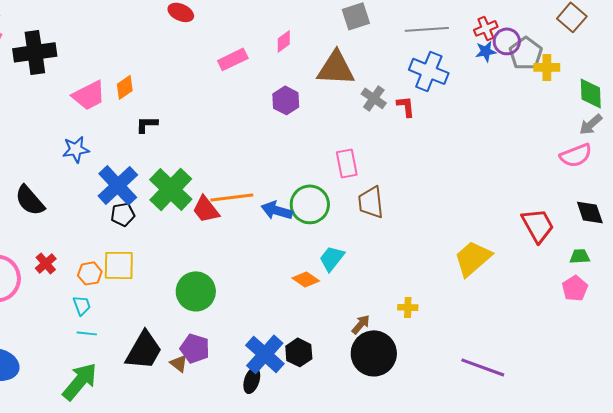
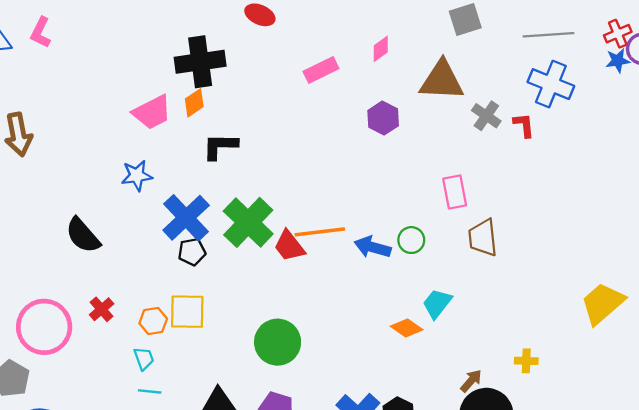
black cross: (35, 52) -> (200, 62), moved
black L-shape: (147, 124) -> (220, 146), size x1.4
green circle: (310, 204) -> (411, 240), size x0.6

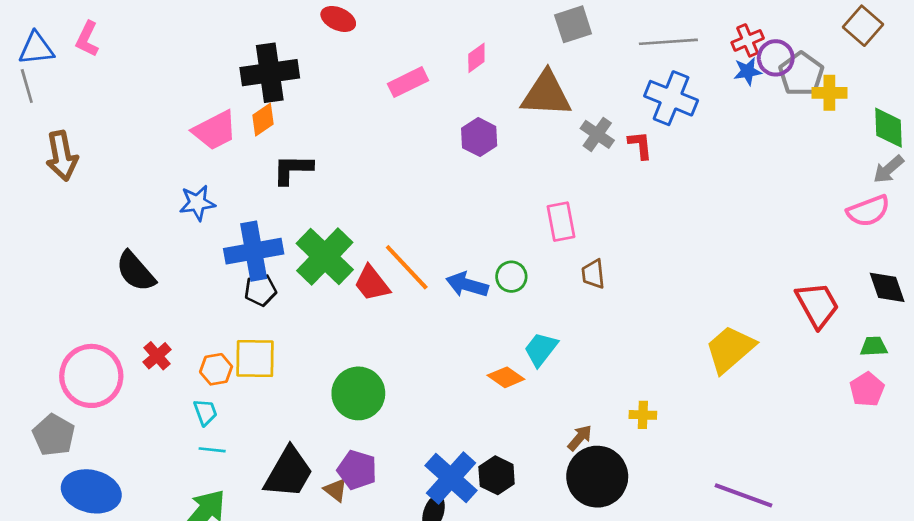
blue cross: (186, 218) -> (254, 251), turned 33
orange line: (320, 232) -> (407, 267), turned 54
brown trapezoid: (483, 238) -> (593, 274), size x0.7

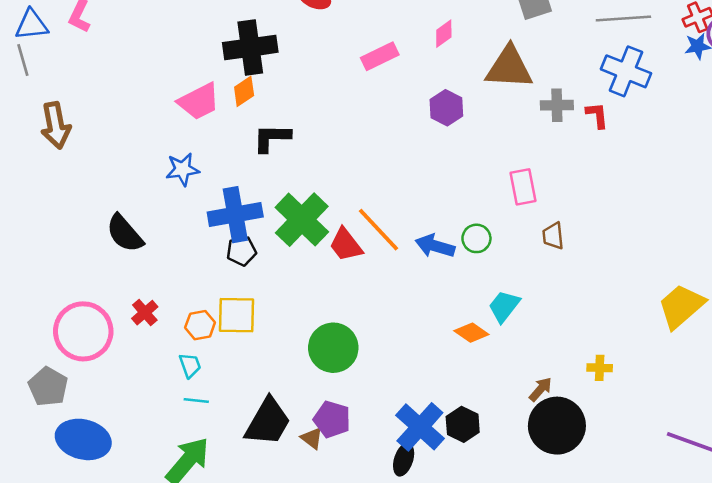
gray cross: (597, 134) -> (557, 105), turned -36

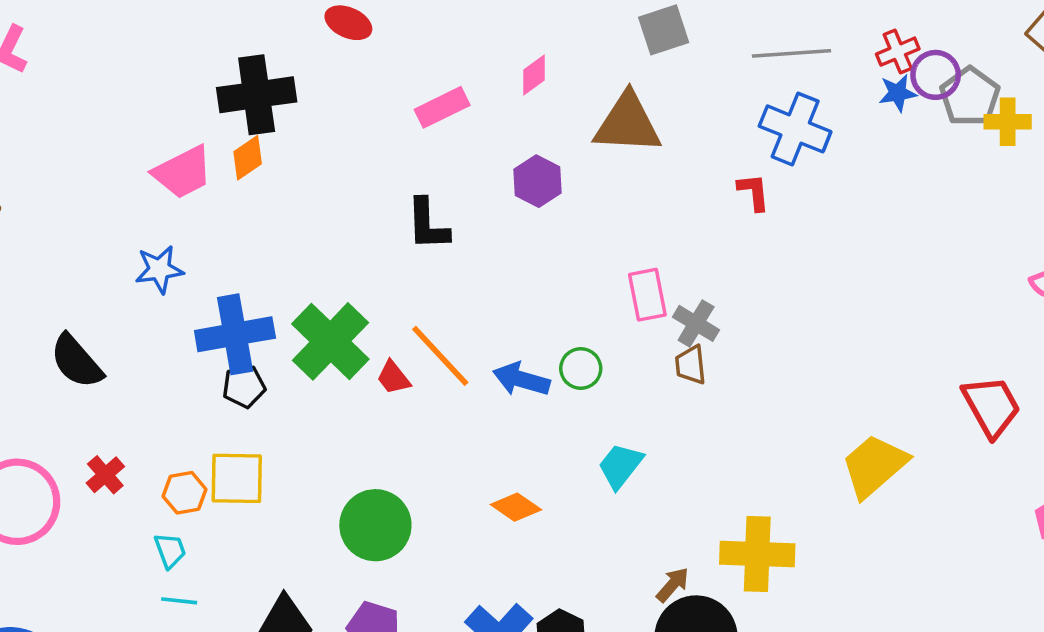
gray cross: (557, 105) -> (696, 323), moved, turned 32
black L-shape: (272, 138) -> (428, 224), moved, turned -93
red trapezoid: (346, 245) -> (393, 378), size x0.7
orange diamond: (471, 333) -> (516, 507), moved
yellow cross: (600, 368) -> (757, 554), size x2.0

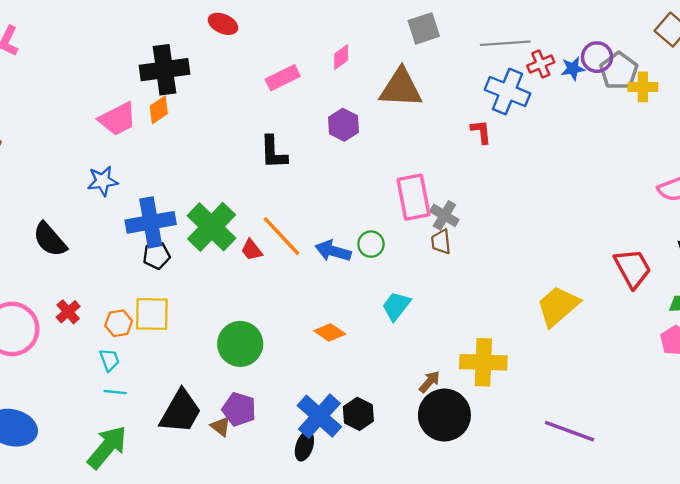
red cross: (898, 52) -> (541, 64), moved
pink rectangle: (647, 295) -> (413, 197), size x1.4

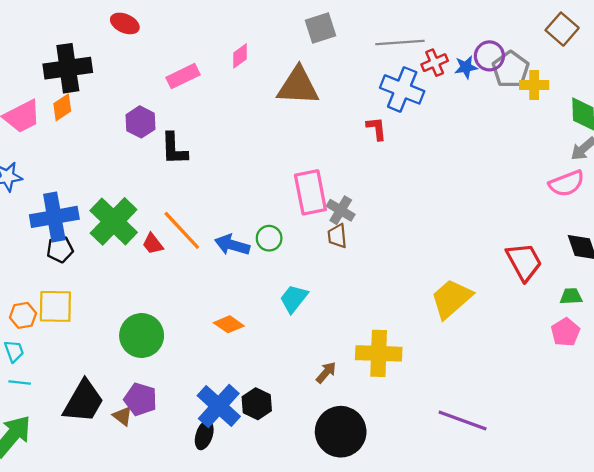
purple hexagon: (343, 125) -> (140, 122), moved
black circle: (444, 415) -> (341, 432), moved

